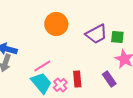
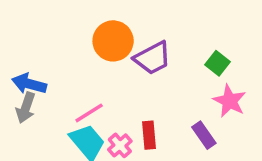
purple trapezoid: (96, 34) -> (152, 58), moved
green square: (117, 37) -> (218, 63), turned 32

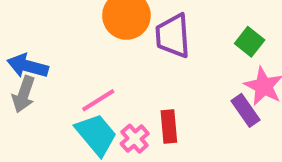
purple trapezoid: (152, 58) -> (173, 36), turned 114
purple rectangle: (204, 135) -> (245, 110), moved

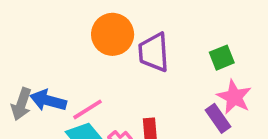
green square: (250, 42) -> (222, 58), turned 30
blue arrow: (28, 66) -> (48, 101), moved

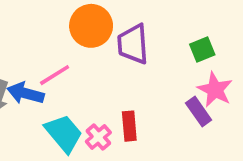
pink line: (88, 109) -> (55, 75), moved

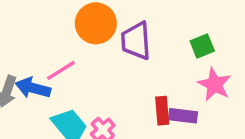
purple rectangle: (199, 111) -> (183, 116), moved, turned -48
red rectangle: (129, 126) -> (162, 111), moved

